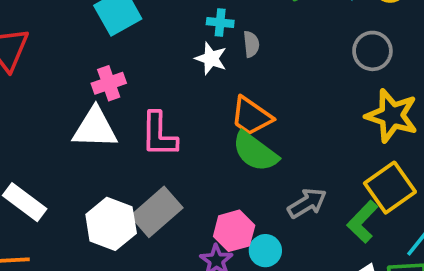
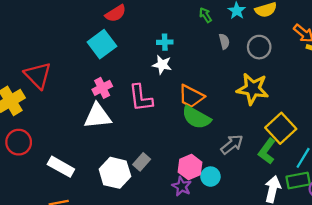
gray semicircle: (251, 44) -> (224, 41), moved
yellow star: (392, 116) -> (253, 89), moved
pink L-shape: (159, 135) -> (141, 98), moved
gray rectangle: (157, 212) -> (142, 162), size x0.6

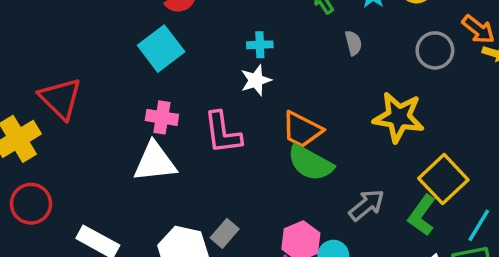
gray circle: (259, 47) -> (435, 50), moved
white star: (162, 65) -> (256, 80), turned -30
pink cross: (102, 88) -> (162, 117), turned 36

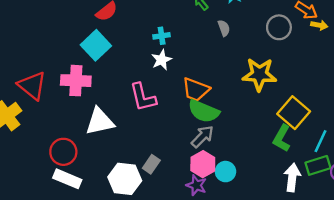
pink cross: (162, 117) -> (76, 81), moved, size x1.4
red circle: (31, 204) -> (63, 152), moved
gray arrow: (367, 205) -> (202, 137), moved

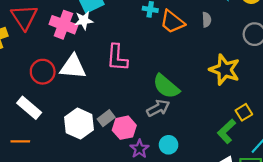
white star: (161, 60) -> (84, 20), moved
orange trapezoid: (196, 90) -> (172, 22), moved
yellow square: (294, 113) -> (244, 112), size x0.6
red circle: (63, 152) -> (43, 72), moved
pink hexagon: (203, 164) -> (124, 128), moved

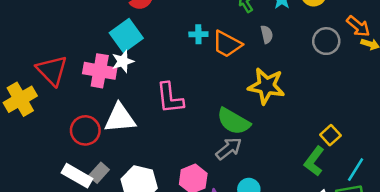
yellow star: (225, 70) -> (266, 86), moved
gray rectangle: (106, 118) -> (99, 173), moved

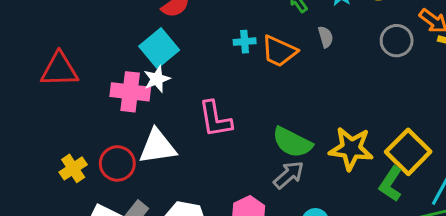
red triangle: (52, 70) -> (59, 70), moved, turned -44
yellow star: (266, 86) -> (351, 149), moved
yellow cross: (20, 99) -> (73, 168), moved, size x0.7
yellow square: (330, 135) -> (408, 152), size x1.8

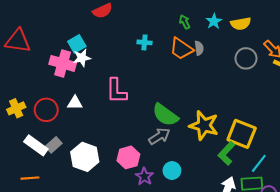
cyan square: (159, 48) -> (77, 44), moved, size x0.7
orange trapezoid: (279, 51) -> (181, 49), moved
white triangle: (157, 147) -> (75, 103), size x0.6
yellow square: (408, 152) -> (242, 134), turned -32

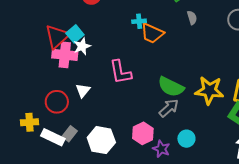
red triangle: (18, 41) -> (57, 36), moved, turned -40
orange trapezoid: (181, 49) -> (152, 33), moved
white triangle: (75, 103) -> (83, 90), turned -42
yellow cross: (16, 108) -> (29, 122), moved, turned 30

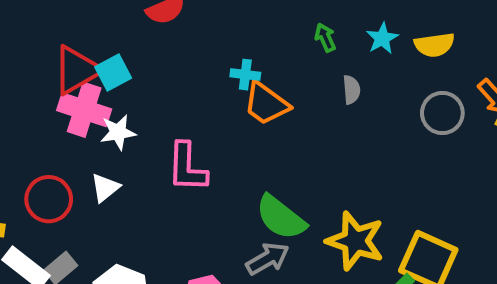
white star: (82, 46) -> (118, 132), moved

